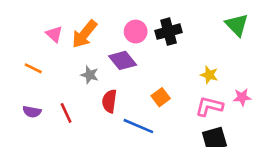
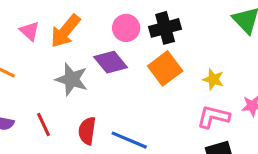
gray star: (90, 75) -> (72, 79), size x1.5
orange square: (161, 97) -> (165, 68), moved, size x1.5
red semicircle: (109, 101) -> (87, 131), moved

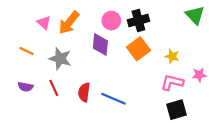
purple diamond: (111, 62) -> (100, 44), turned 45
gray star: (72, 79) -> (60, 59), moved

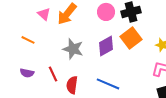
purple diamond: (100, 44) -> (106, 46), moved, turned 55
gray star: (60, 59) -> (73, 49), moved
red semicircle: (84, 92) -> (72, 85), moved

